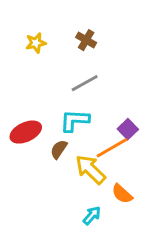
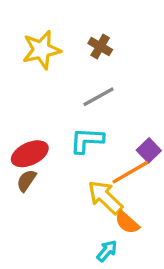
yellow star: (36, 43) -> (42, 50), size x1.6
brown semicircle: (59, 149) -> (26, 181), moved
orange semicircle: (122, 194) -> (127, 222), moved

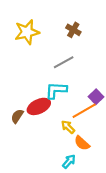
brown cross: (100, 47) -> (73, 30), moved
red ellipse: (30, 154) -> (39, 106), moved
yellow arrow: (105, 197) -> (68, 127), size x0.6

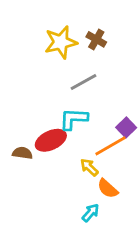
yellow star: (27, 32) -> (61, 42), moved
brown semicircle: (17, 116) -> (22, 153), turned 64

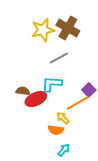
brown cross: (96, 39) -> (68, 28), size x1.6
brown semicircle: (22, 153) -> (23, 91), moved
orange semicircle: (108, 189) -> (56, 130), moved, turned -35

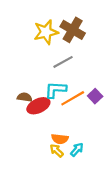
orange line: (78, 103) -> (73, 98), moved
yellow arrow: (63, 118) -> (57, 151), moved
cyan arrow: (64, 150) -> (77, 150), moved

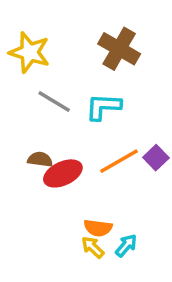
yellow star: (46, 32) -> (30, 52), moved, turned 30
gray line: (63, 62) -> (54, 101), moved, turned 60
cyan L-shape: (56, 90) -> (103, 107), moved

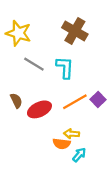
cyan L-shape: (103, 107) -> (65, 67), turned 90
brown semicircle: (40, 159) -> (16, 101), moved, turned 56
yellow arrow: (93, 247) -> (72, 134), moved, turned -40

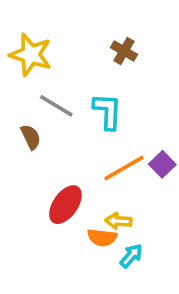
brown cross: (75, 31) -> (124, 51), size x0.6
brown semicircle: (16, 101) -> (31, 137), moved
red ellipse: (39, 109) -> (65, 205), moved, turned -30

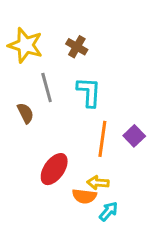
brown cross: (124, 51) -> (77, 47), moved
gray line: (56, 106) -> (47, 88), turned 44
orange line: (124, 168) -> (102, 139), turned -52

